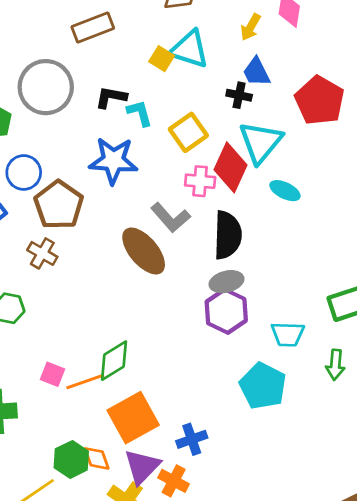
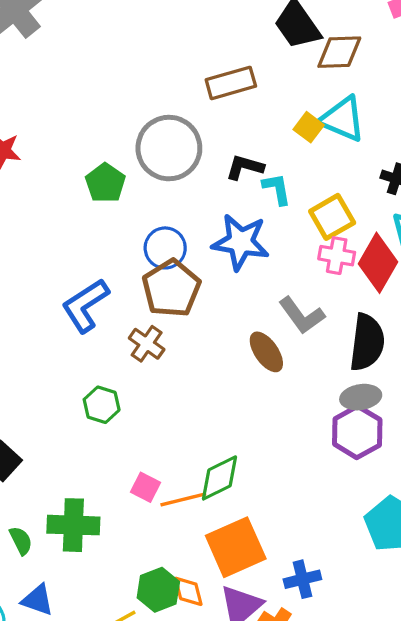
blue circle: (24, 172) -> (165, 248), moved
pink cross: (200, 181) -> (337, 256), moved
brown ellipse: (144, 251) -> (266, 352), size x0.7

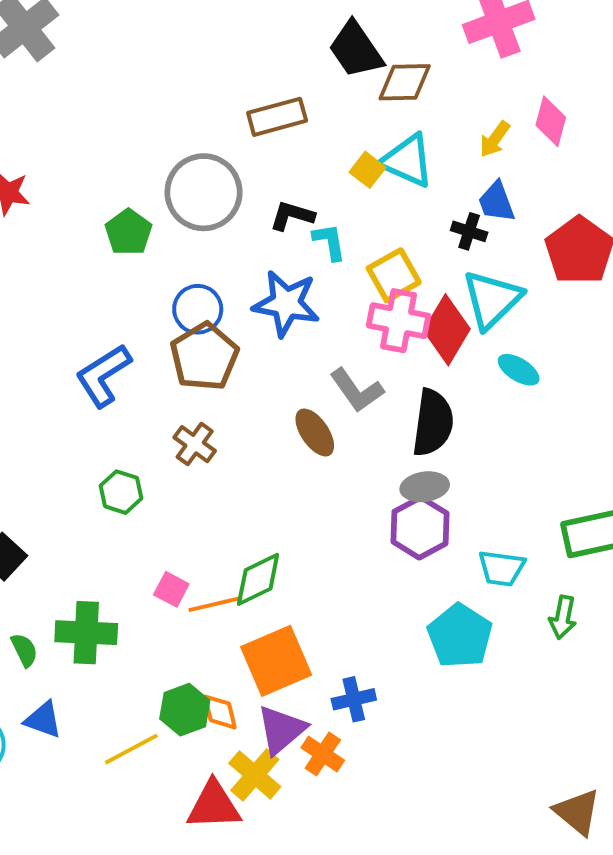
pink cross: (337, 256) -> (399, 321), size x1.4
brown cross: (147, 344) -> (195, 444), moved

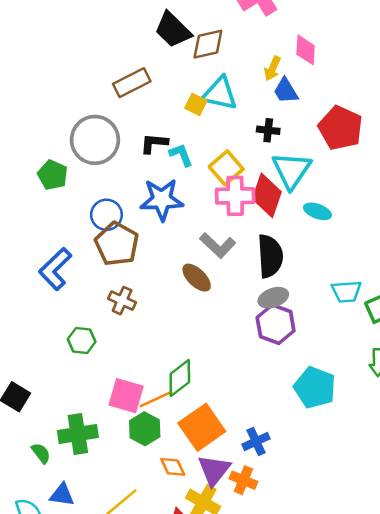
blue trapezoid: (496, 202) -> (286, 91), moved
cyan trapezoid: (501, 568) -> (346, 291), moved
pink square: (171, 589) -> (126, 396), size x1.6
green hexagon: (185, 710) -> (145, 429), moved

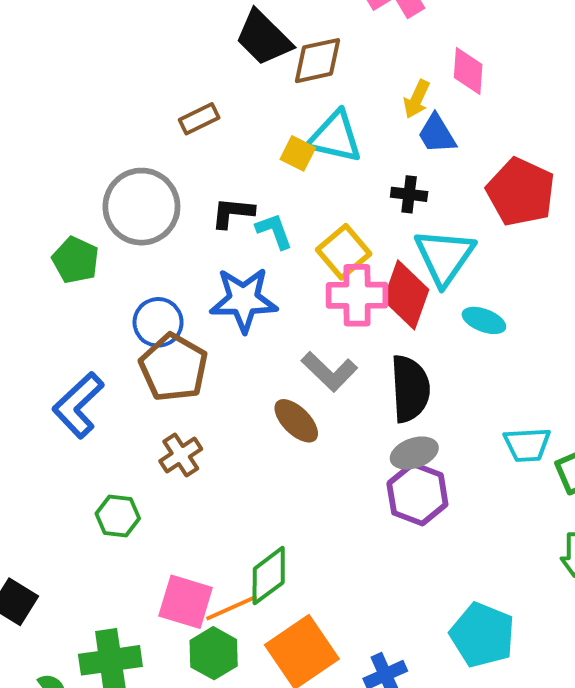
brown rectangle: (132, 83) -> (199, 119), size x0.7
brown cross: (122, 301) -> (181, 455), turned 32
cyan pentagon: (315, 388) -> (482, 635), moved

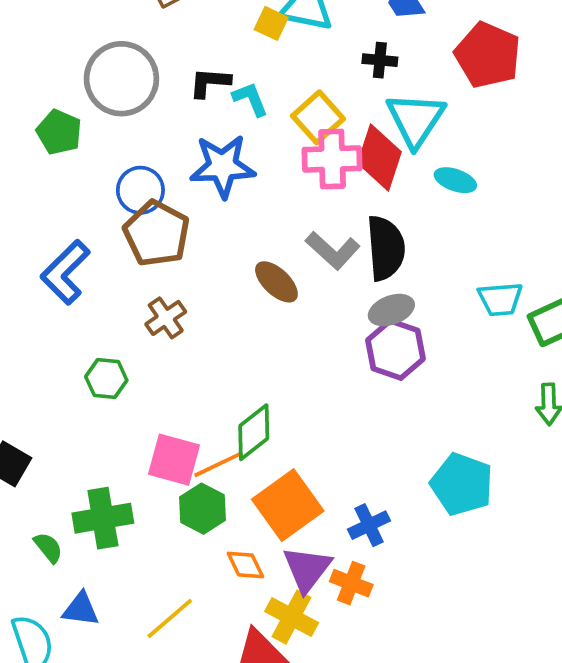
gray L-shape: (329, 371) -> (333, 250), moved

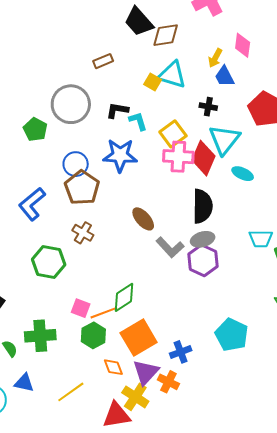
gray L-shape: (333, 250) -> (170, 247), moved
brown cross: (166, 318) -> (83, 233), turned -30
green hexagon: (106, 378) -> (49, 262), size x1.5
pink square: (174, 460) -> (81, 308), size x0.7

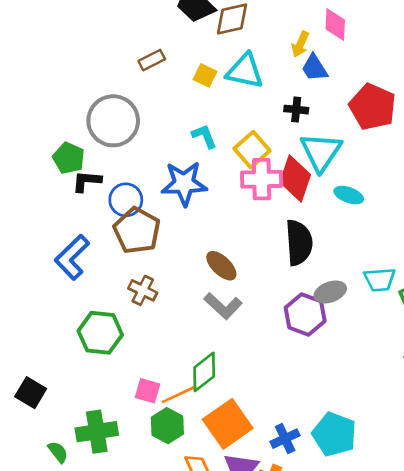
yellow square: (153, 82) -> (205, 75), moved
black L-shape: (117, 110) -> (87, 181), moved
gray ellipse: (203, 239) -> (330, 292), moved
gray L-shape: (170, 247) -> (223, 306), moved
cyan pentagon: (232, 335) -> (334, 434), moved

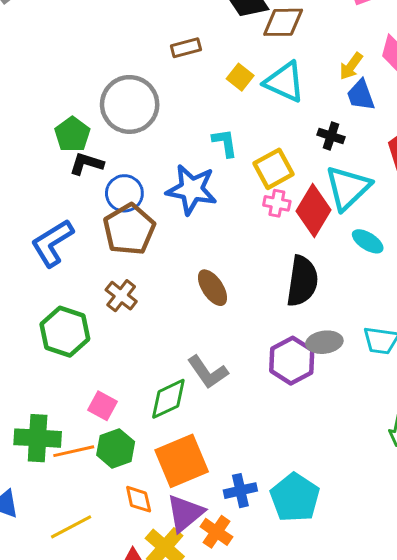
pink cross: (262, 179) -> (277, 203), size x0.6
gray L-shape: (223, 306) -> (208, 372), moved
orange line: (179, 394) -> (74, 451), moved

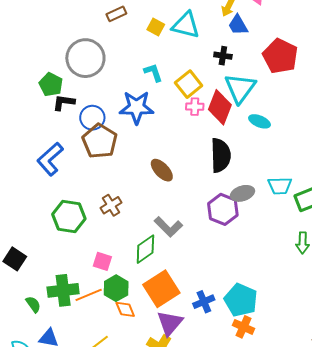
brown cross: (121, 296) -> (111, 205), moved, turned 30
orange diamond: (139, 499) -> (125, 309), moved
orange cross: (216, 532) -> (243, 327), moved

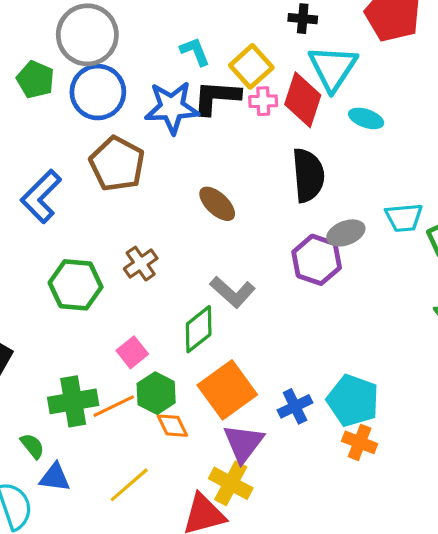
black L-shape: (64, 102) -> (216, 97), moved, size x1.4
blue circle: (92, 118) -> (98, 92), moved, size x1.4
pink square: (102, 261) -> (132, 352), turned 36
green semicircle: (33, 304) -> (32, 446), moved

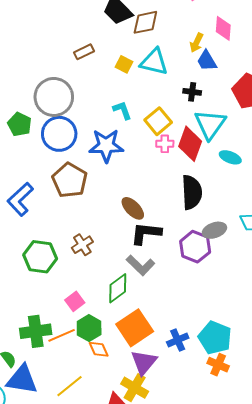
black L-shape: (216, 97) -> (146, 233), moved
blue triangle: (55, 477) -> (22, 380), size x1.6

